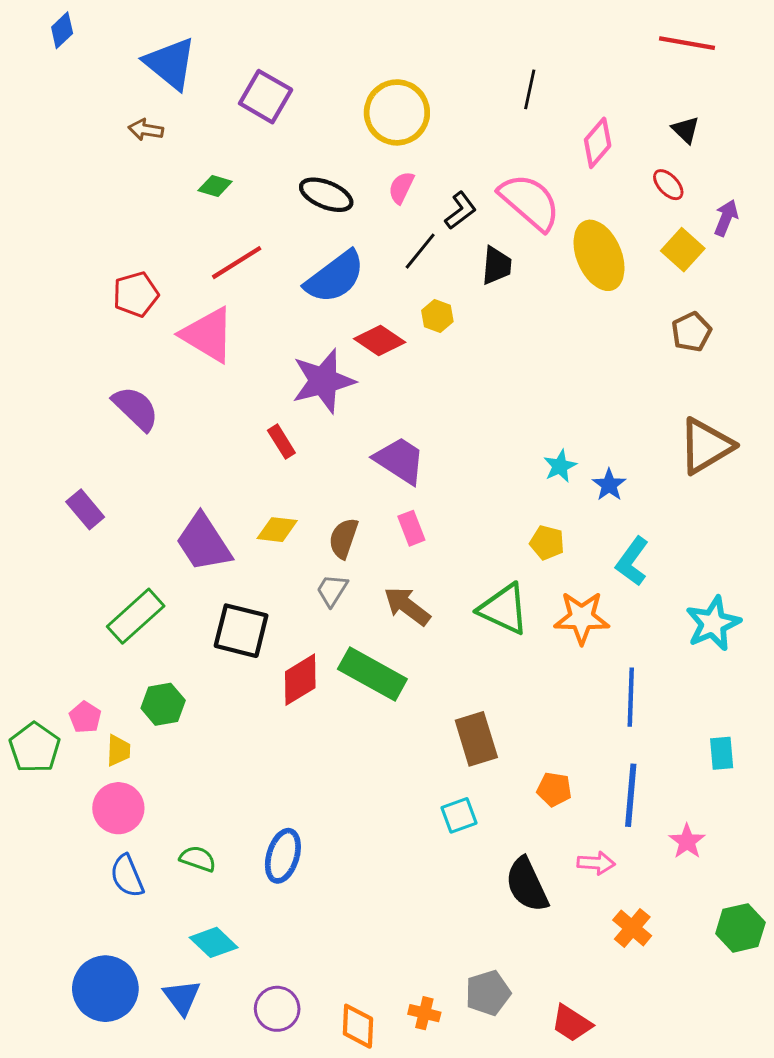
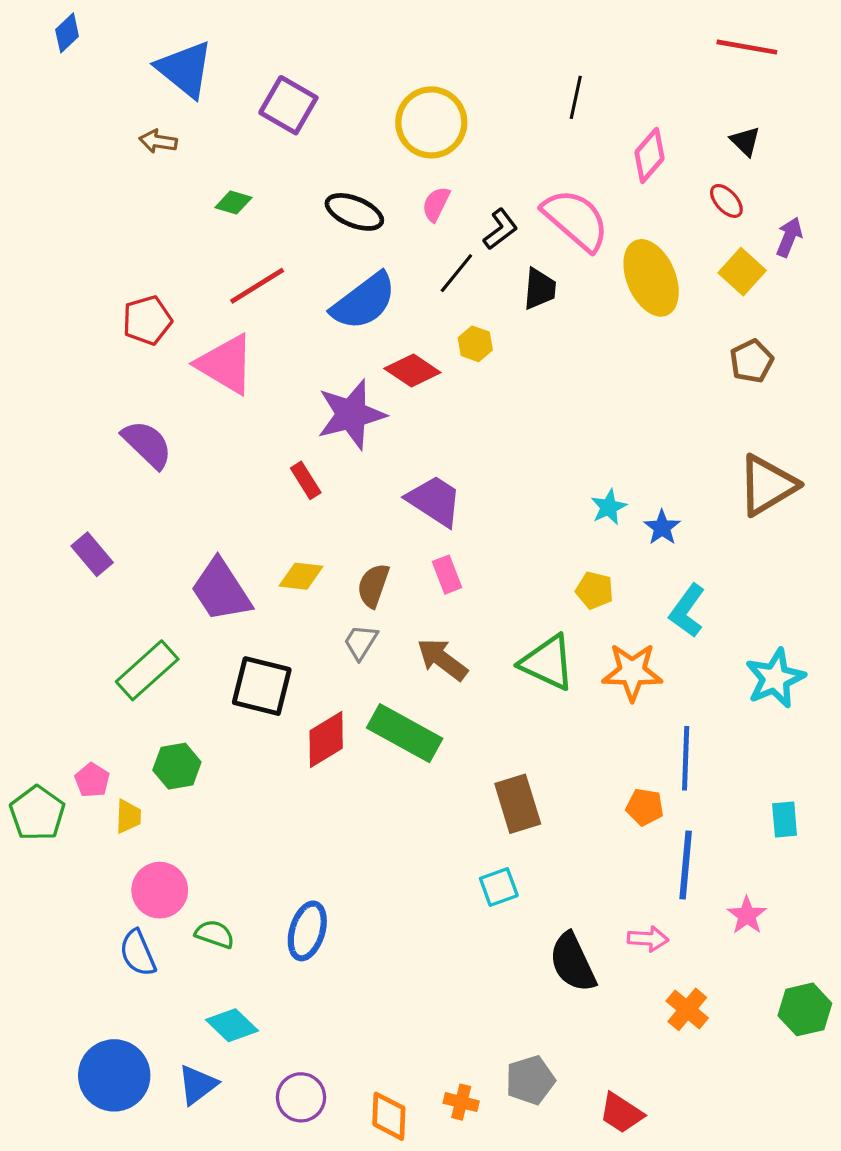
orange pentagon: (554, 789) -> (645, 807), moved
pink circle: (118, 808) -> (160, 890), moved
blue triangle: (182, 997) -> (197, 1085), turned 30

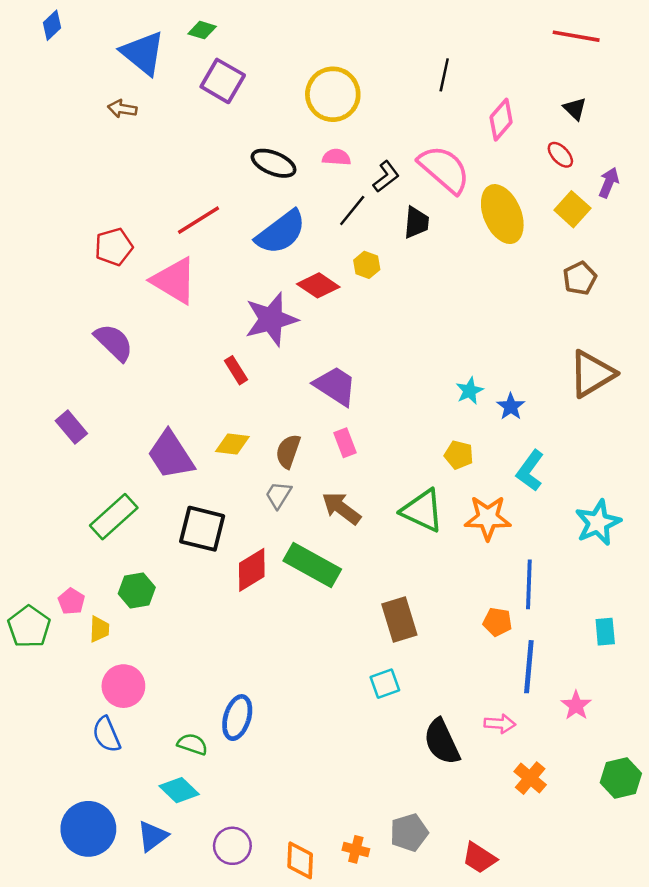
green diamond: (233, 203) -> (202, 30), moved
pink semicircle: (436, 204) -> (336, 157), turned 68
green semicircle: (215, 934) -> (192, 744), moved

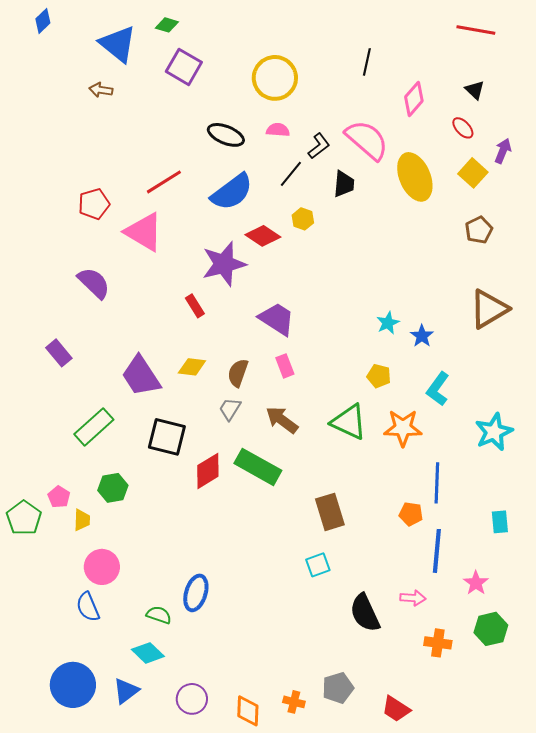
orange cross: (530, 778) -> (438, 643), turned -32
green hexagon: (621, 778) -> (491, 629), moved

